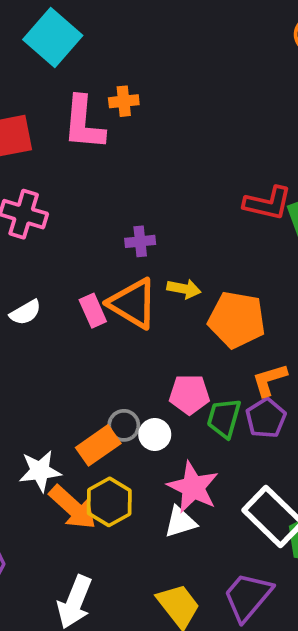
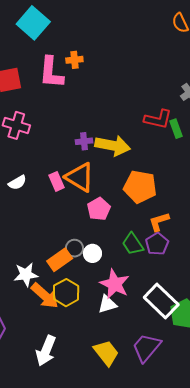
yellow arrow: (184, 289) -> (113, 146), moved, size x1.8
pink pentagon: (189, 394) -> (99, 209), moved, turned -30
green trapezoid: (224, 418) -> (133, 244), turned -50

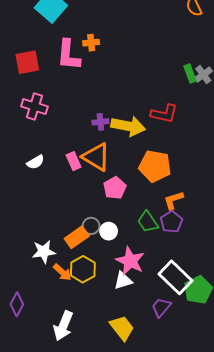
red L-shape: (158, 119) -> (164, 114), moved
green rectangle: (176, 129) -> (190, 74), moved
orange arrow: (45, 296) -> (62, 272), size x0.7
purple trapezoid: (146, 348) -> (161, 307), moved, size x0.7

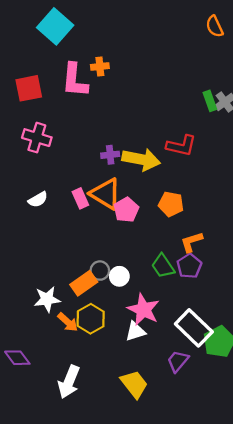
orange pentagon: (155, 166) -> (171, 204), size x0.7
pink pentagon: (115, 188) -> (126, 210), moved
purple diamond: (17, 304) -> (17, 358), turned -65

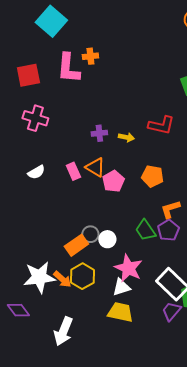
yellow arrow: (141, 159) -> (126, 137), size x0.5
orange triangle: (106, 194) -> (95, 167), size x0.7
white star: (47, 299) -> (39, 277), moved, size x1.4
purple trapezoid: (178, 361) -> (171, 311), moved
yellow trapezoid: (134, 384) -> (120, 312), moved, turned -40

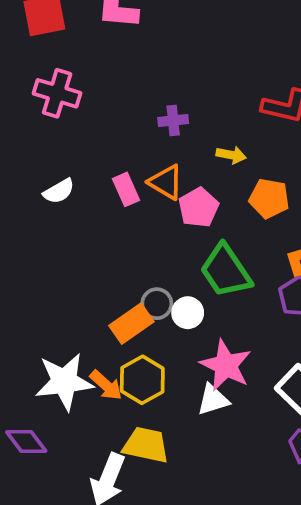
yellow arrow: (126, 137) -> (231, 155), moved
green trapezoid: (145, 230) -> (226, 271), moved, size x1.4
yellow trapezoid: (120, 312) -> (146, 445), moved

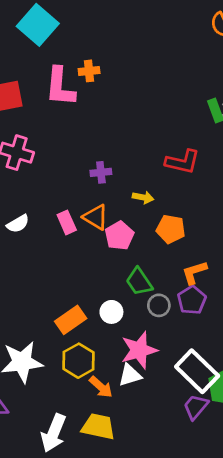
green trapezoid: (226, 271) -> (139, 282), size x0.7
gray circle: (157, 304) -> (159, 305), moved
pink star: (226, 365) -> (139, 350), turned 30
orange arrow: (106, 385) -> (101, 387), moved
yellow trapezoid: (146, 445) -> (98, 427), moved

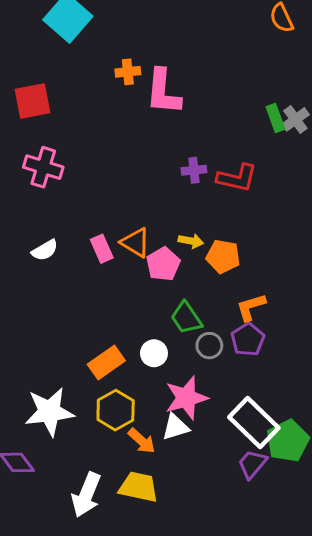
pink L-shape: (60, 87) -> (163, 92), moved
purple cross: (101, 172) -> (194, 170), moved
yellow arrow: (143, 197) -> (191, 241), moved

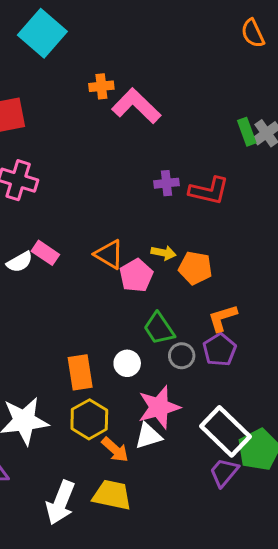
pink L-shape: (163, 92) -> (136, 106), turned 129
pink rectangle: (102, 249) -> (45, 253), moved, turned -32
orange rectangle: (106, 362) -> (80, 372), turned -64

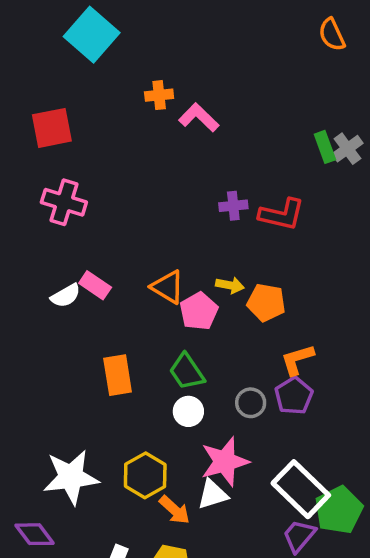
pink L-shape: (136, 106) -> (199, 118), size x0.7
green trapezoid: (159, 329) -> (187, 372), moved
orange rectangle: (80, 372) -> (118, 375), moved

